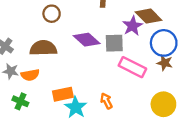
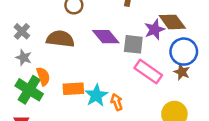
orange semicircle: (30, 75) -> (43, 76), moved, turned -108
green cross: (20, 101) -> (29, 90), size x1.6
cyan star: (76, 107) -> (96, 95), moved

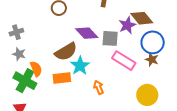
gray cross: (22, 31) -> (16, 32), turned 32
brown semicircle: (60, 39) -> (66, 52), moved, turned 145
cyan star: (96, 95) -> (80, 66), moved

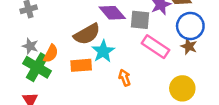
gray star: (19, 54) -> (30, 46), moved
orange semicircle: (36, 69) -> (51, 54), turned 49

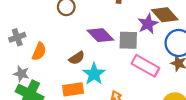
brown semicircle: (87, 34) -> (77, 58), size x0.6
orange semicircle: (51, 54) -> (39, 52), moved

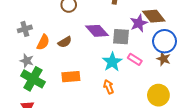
brown semicircle: (77, 58) -> (65, 42), moved
pink rectangle: (145, 66) -> (135, 59), size x0.6
cyan star: (94, 74) -> (112, 62), moved

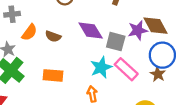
brown semicircle: (65, 42) -> (53, 36), turned 40
pink rectangle: (135, 59) -> (126, 69), size x1.5

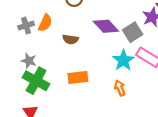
orange semicircle: (29, 32) -> (45, 23), moved
gray square: (116, 42) -> (133, 32), turned -36

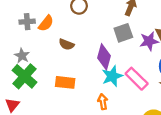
purple diamond: (106, 26) -> (104, 57), moved, turned 45
gray square: (133, 32) -> (123, 33), moved

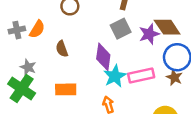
brown semicircle: (66, 44) -> (62, 49), turned 56
gray star: (22, 56) -> (28, 67), moved
pink rectangle: (137, 79) -> (141, 76), turned -50

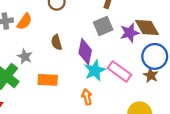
brown semicircle: (62, 49) -> (57, 42), moved
gray star: (28, 67) -> (25, 57), moved
pink rectangle: (141, 76) -> (120, 71), turned 45

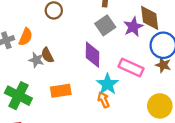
brown diamond: (147, 28) -> (150, 18), turned 35
brown semicircle: (57, 42) -> (47, 55), moved
gray star: (25, 57) -> (36, 60), moved
cyan star: (95, 70) -> (107, 84), moved

